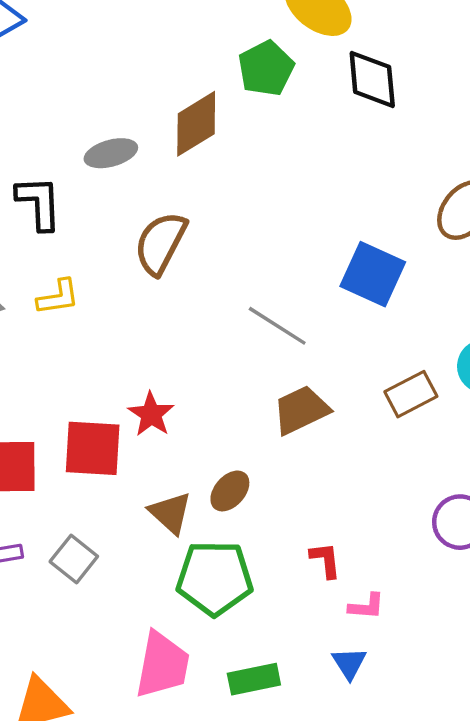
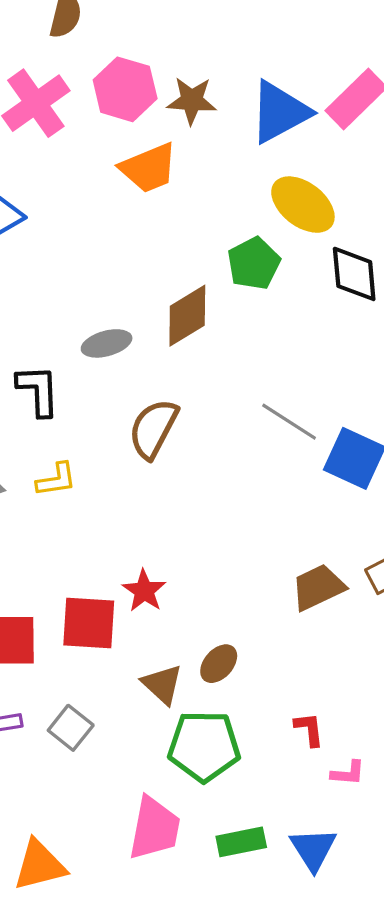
gray line: (277, 326) -> (289, 422), moved
brown trapezoid: (301, 410) -> (318, 587), moved
blue triangle: (349, 663) -> (313, 849), moved, size x1.4

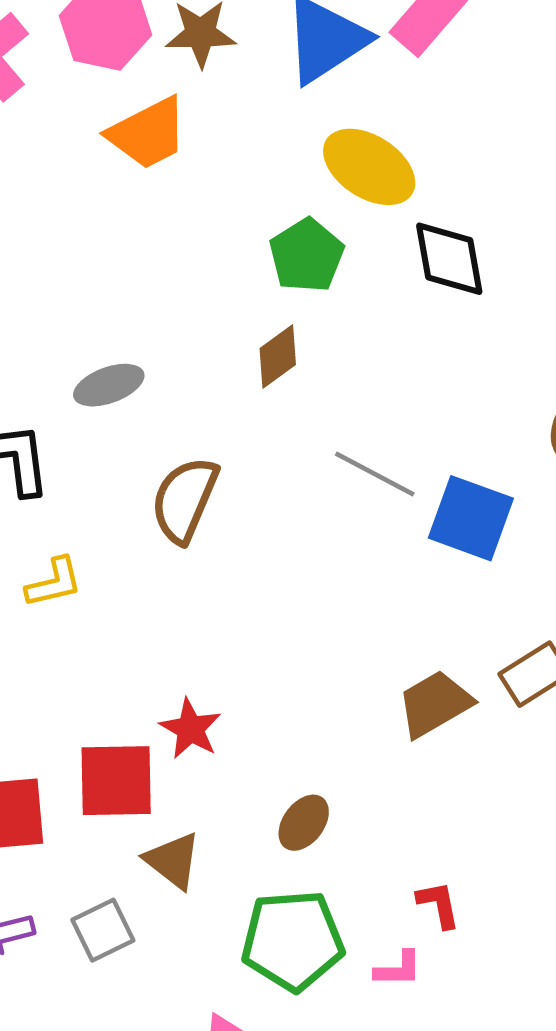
brown diamond: (187, 316) -> (278, 357), moved, size x0.7
brown triangle: (162, 684) -> (173, 861), moved
gray square: (71, 728) -> (103, 930), turned 30
pink L-shape: (348, 773) -> (398, 969), moved

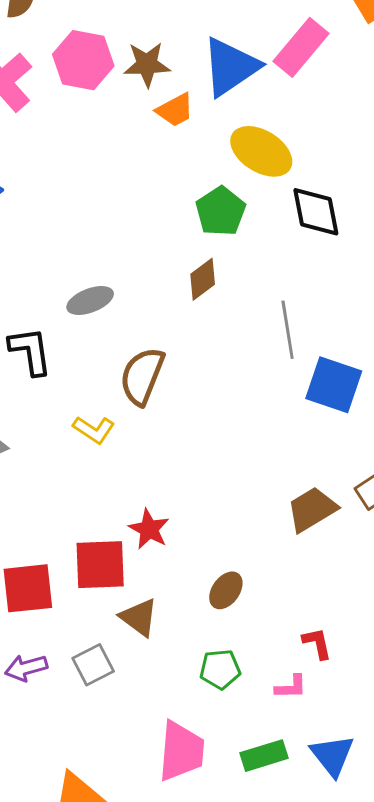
orange trapezoid: (148, 133) -> (175, 110), moved, size x0.7
gray line: (375, 474) -> (288, 330), moved, turned 54
yellow L-shape: (54, 583) -> (94, 430), moved, turned 48
green pentagon: (293, 940) -> (220, 669), size x0.6

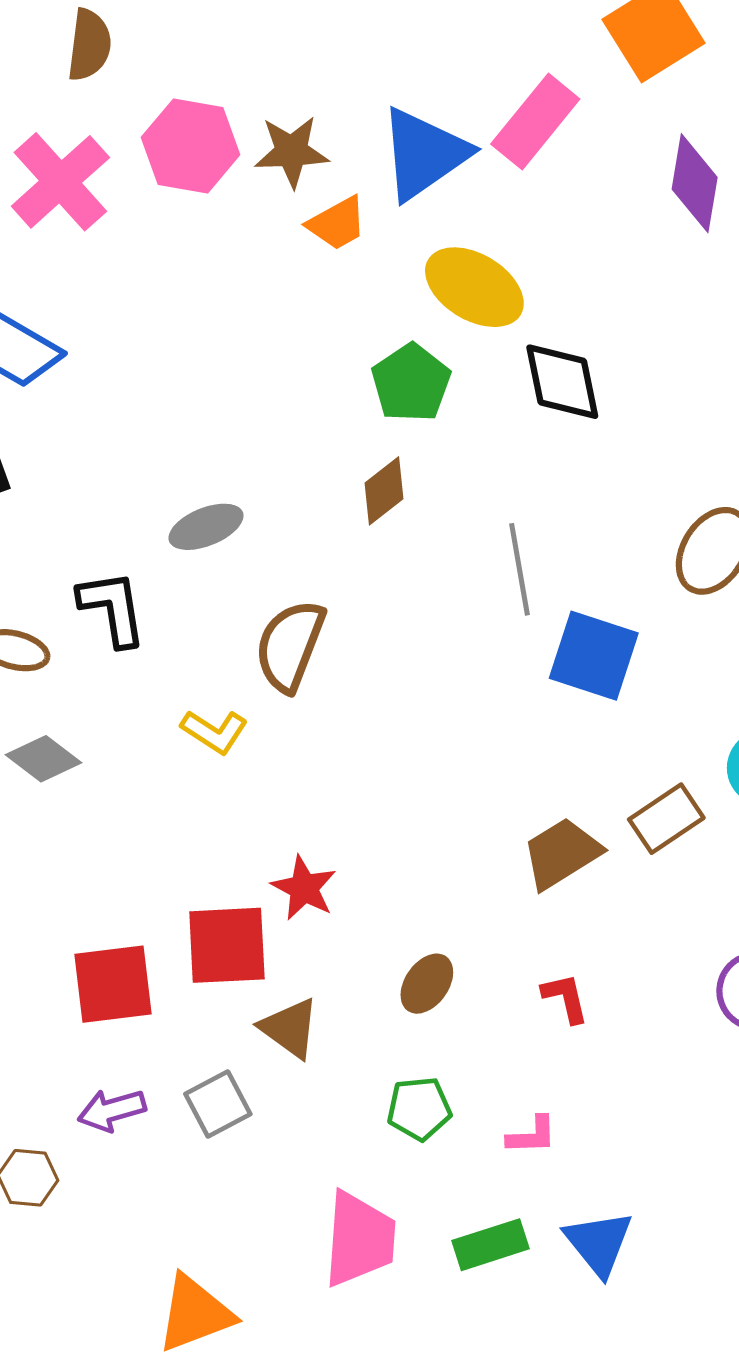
red L-shape: (317, 643) -> (565, 998), moved

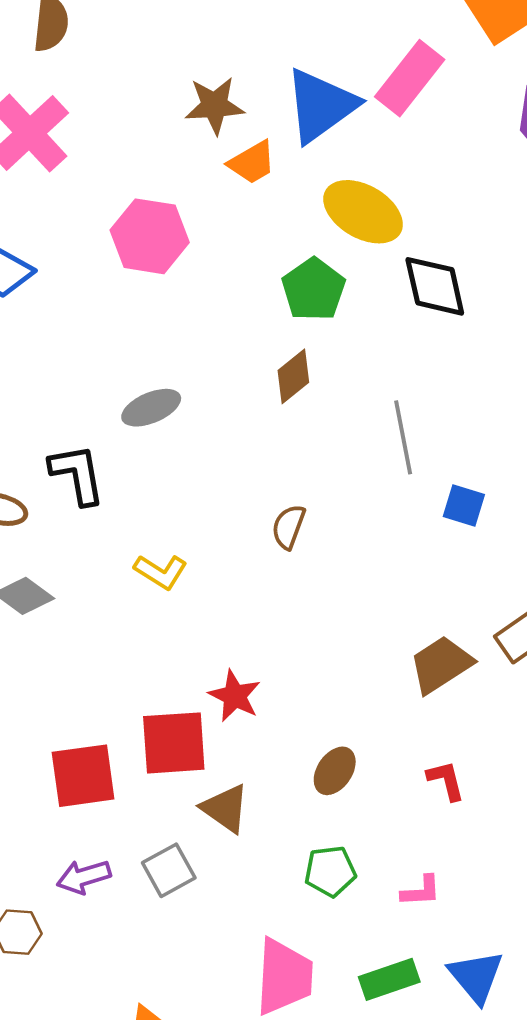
pink hexagon: (191, 146) -> (150, 236), moved
brown semicircle: (290, 646) -> (288, 527), moved, size x0.6
blue square: (594, 656) -> (464, 506), size x0.6

